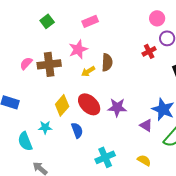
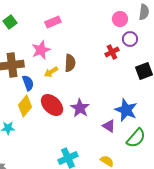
purple star: (117, 107) -> (80, 108), turned 30
blue semicircle: (77, 130) -> (28, 83), moved

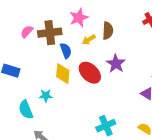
yellow diamond: (25, 106) -> (63, 74), turned -35
purple star: (80, 108) -> (116, 64), moved

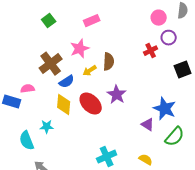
pink semicircle: (27, 32) -> (28, 89), moved, turned 40
brown cross: (50, 33) -> (51, 64), turned -30
blue semicircle: (66, 51) -> (67, 82), turned 77

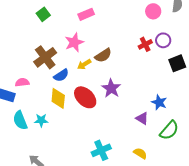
purple circle: (169, 38) -> (163, 40), moved
brown semicircle: (109, 62) -> (103, 55), turned 54
blue star: (165, 109) -> (159, 102), size x0.7
cyan semicircle: (27, 141) -> (20, 120), moved

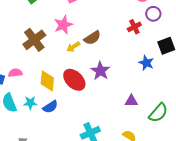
purple circle: (163, 40) -> (153, 14), moved
blue semicircle: (61, 75) -> (50, 107), moved
pink semicircle: (22, 82) -> (15, 73), moved
blue star: (159, 102) -> (146, 63), moved
purple triangle: (142, 118) -> (131, 101), turned -32

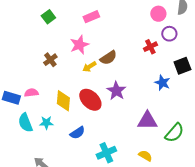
brown cross: (34, 40) -> (50, 60), size x0.6
purple triangle: (131, 101) -> (147, 121), size x1.5
blue semicircle: (50, 107) -> (77, 133), moved

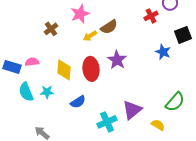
red ellipse: (90, 100) -> (91, 69), turned 40
purple triangle: (147, 121) -> (132, 110), moved, turned -40
yellow semicircle: (145, 156) -> (158, 125), moved

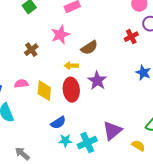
yellow arrow: (90, 36) -> (71, 66), moved, turned 32
pink semicircle: (32, 62) -> (21, 84), moved
cyan star: (47, 92) -> (65, 141), moved

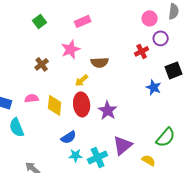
brown semicircle: (89, 48) -> (100, 62), turned 30
yellow arrow: (71, 66) -> (82, 80), turned -40
purple star: (97, 81) -> (108, 110), moved

